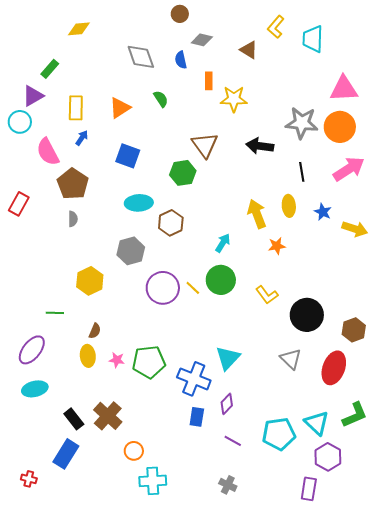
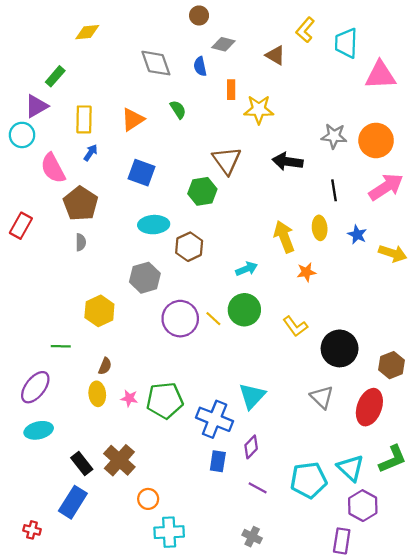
pink triangle: (344, 89) -> (380, 75), moved
gray star: (302, 123) -> (334, 136), size x0.7
cyan arrow: (223, 243) -> (247, 269), turned 36

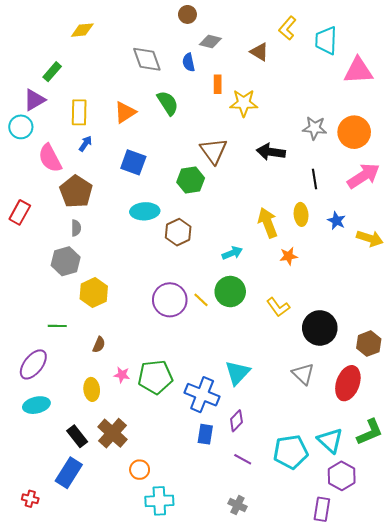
green semicircle: (178, 110) -> (168, 103), size x1.4
gray hexagon: (145, 278) -> (66, 261), moved
yellow ellipse: (97, 394) -> (92, 389), moved

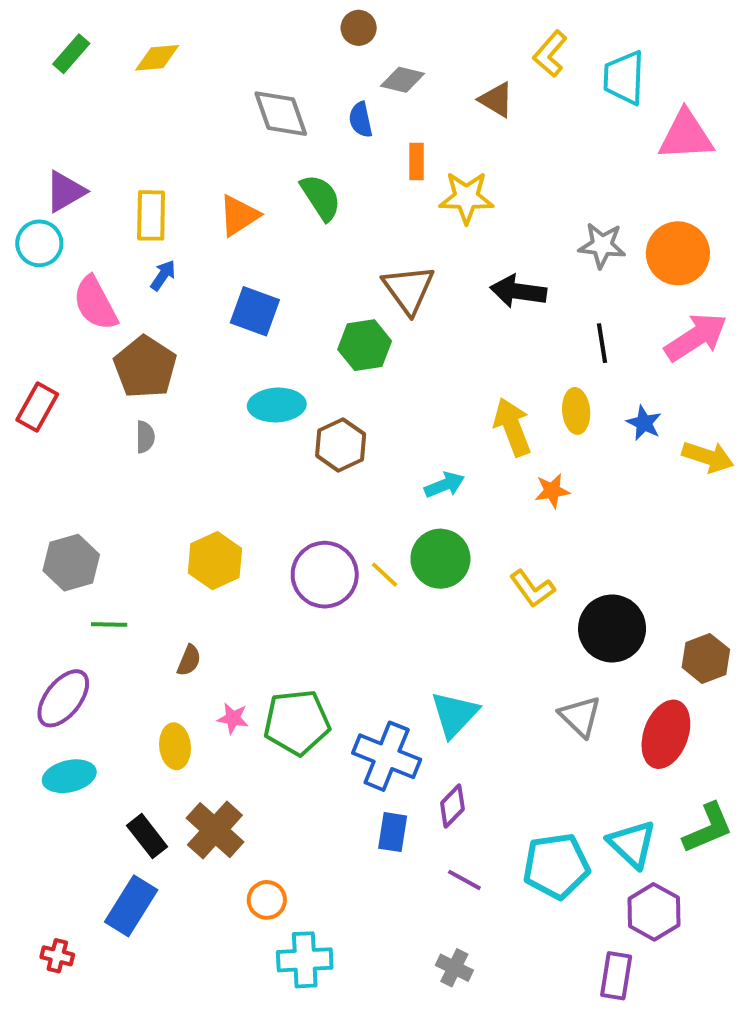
green rectangle: (52, 72) -> (71, 54), moved
gray hexagon: (66, 261) -> (71, 563), moved
yellow hexagon: (94, 293) -> (215, 561), moved

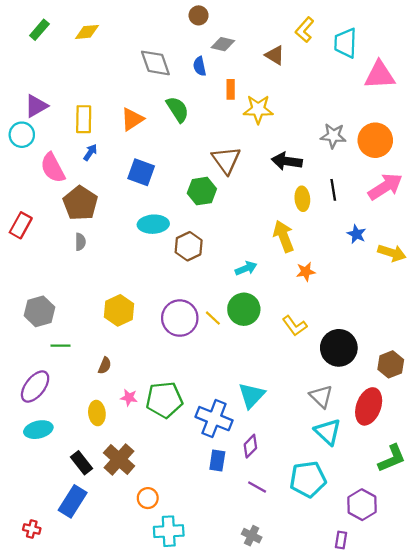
yellow ellipse: (576, 411) -> (302, 199), moved
cyan triangle: (632, 844) -> (328, 432), moved
purple rectangle: (616, 976) -> (341, 540), size x0.7

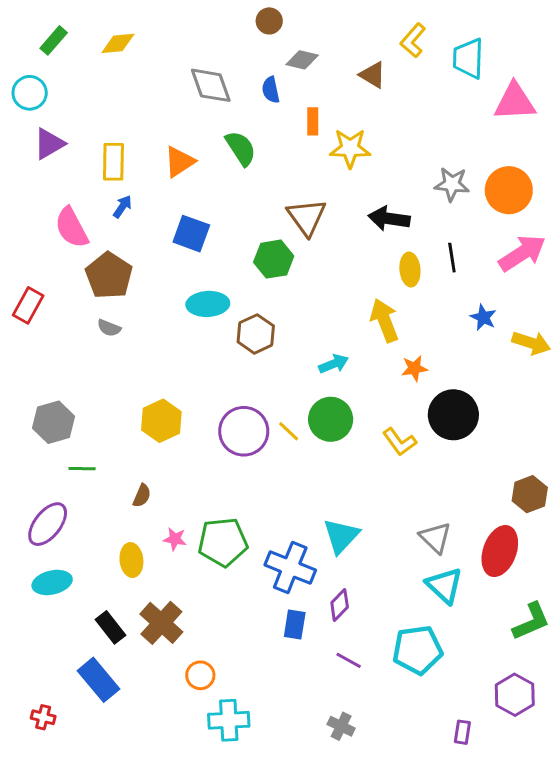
cyan circle: (22, 135) -> (30, 93), moved
gray semicircle: (80, 242) -> (109, 328), turned 112
black circle: (339, 348) -> (453, 415), moved
blue rectangle: (73, 501) -> (99, 680), turned -72
purple hexagon: (362, 505) -> (515, 695), moved

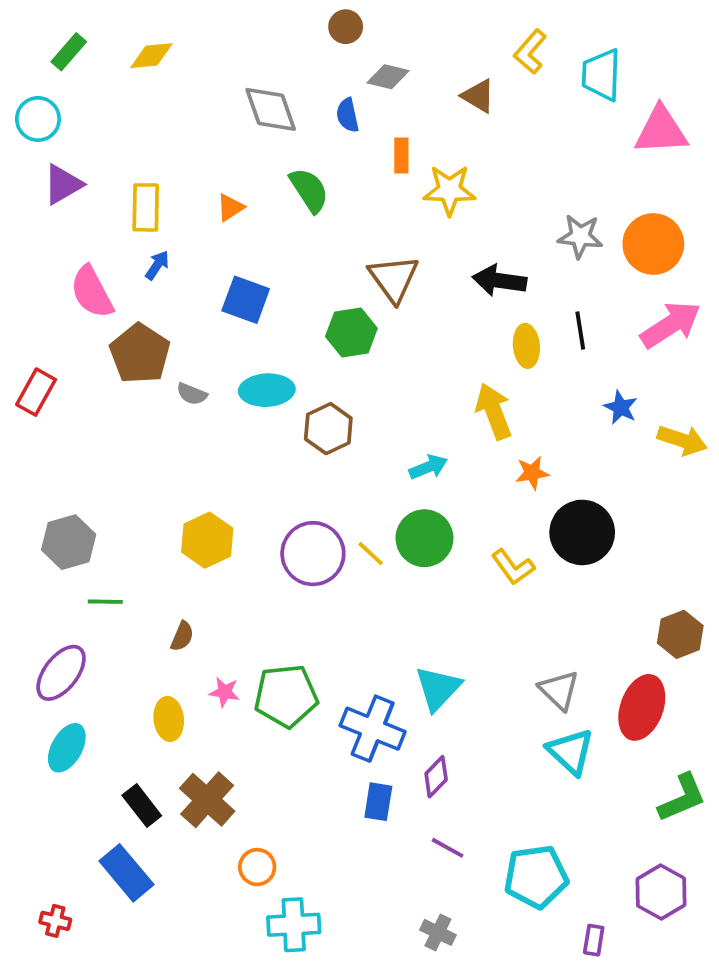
orange triangle: (179, 162) -> (230, 207), size x0.7
gray semicircle: (109, 328) -> (192, 394), moved
cyan ellipse: (52, 582) -> (67, 748), turned -48
cyan pentagon: (417, 650) -> (536, 877), moved

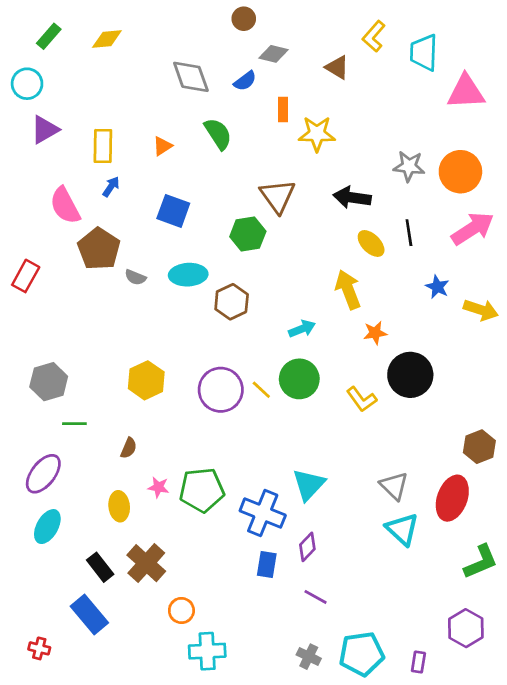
blue semicircle: (348, 115) -> (245, 81), turned -115
yellow ellipse: (526, 346) -> (371, 243), turned -40
cyan pentagon: (536, 877) -> (362, 654), moved

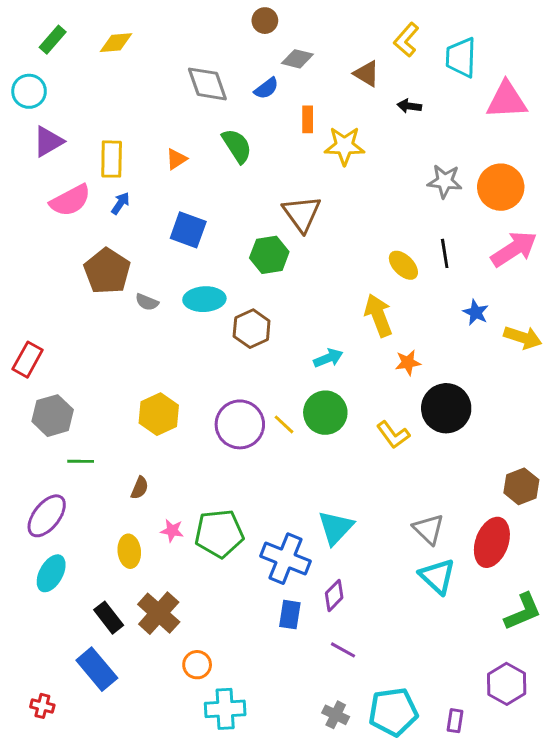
black arrow: (352, 197) -> (409, 106), moved, size x0.6
pink semicircle: (65, 206) -> (70, 200), moved, turned -90
red rectangle: (26, 276) -> (28, 360), moved

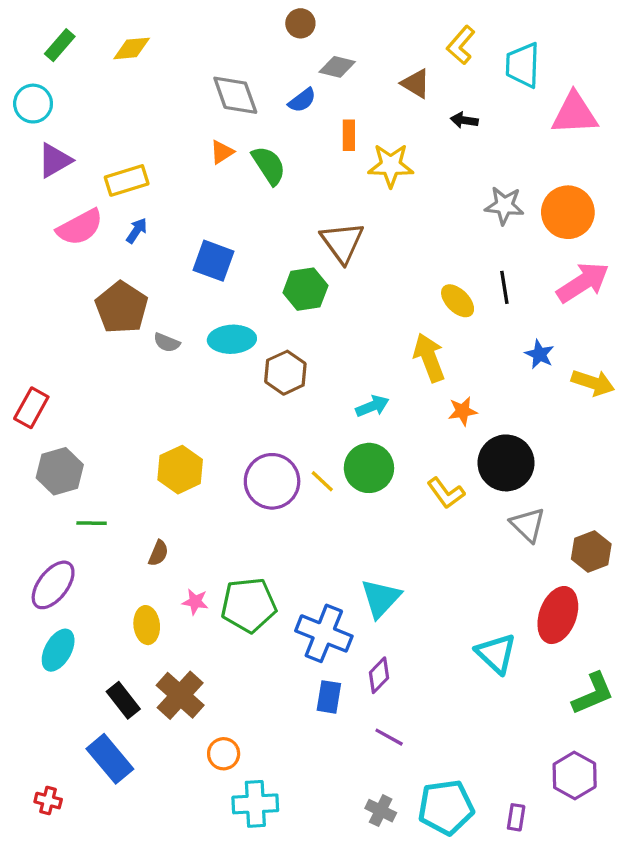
yellow rectangle: (112, 159) -> (127, 180), turned 72
orange triangle: (176, 159) -> (222, 152), moved
gray triangle: (428, 529) -> (528, 525), moved

